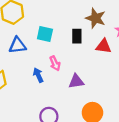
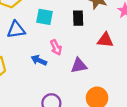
red triangle: (104, 46) -> (105, 40), moved
blue arrow: (38, 75) -> (39, 60), turned -40

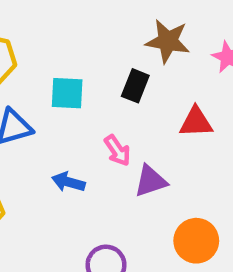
black rectangle: (78, 18) -> (135, 86), turned 32
pink arrow: (56, 47) -> (117, 150), moved

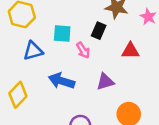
pink arrow: (117, 150) -> (83, 50), moved
blue arrow: (68, 182) -> (61, 81), size x1.5

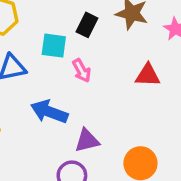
black rectangle: (99, 31) -> (87, 25), moved
purple triangle: (105, 82) -> (87, 141), moved

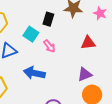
cyan square: (54, 46) -> (31, 34), turned 35
purple triangle: (87, 141) -> (85, 74), moved

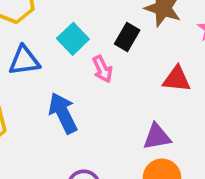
black rectangle: (48, 19) -> (127, 37), moved
blue arrow: (34, 73) -> (63, 113), turned 40

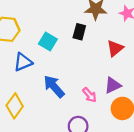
pink arrow: (102, 69) -> (90, 95), moved
red triangle: (177, 79) -> (115, 48), turned -30

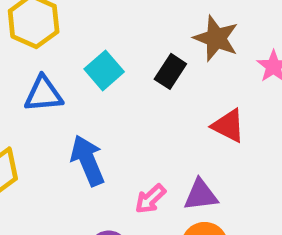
red triangle: (115, 48) -> (228, 126), turned 48
pink arrow: (90, 95) -> (150, 199), turned 70

